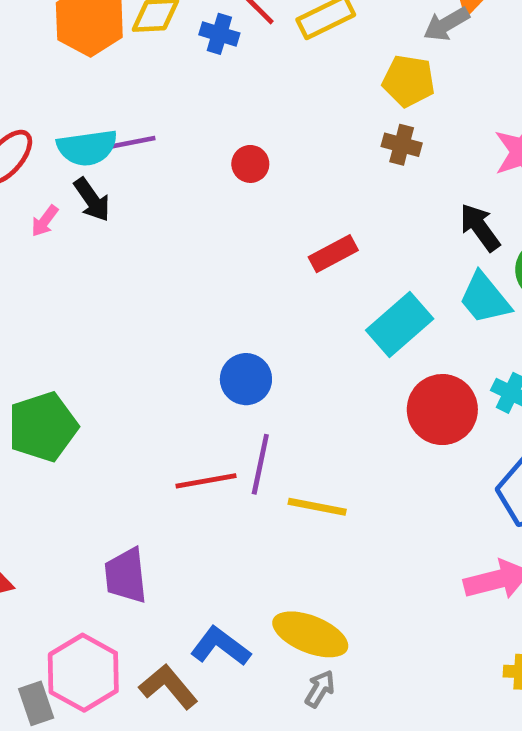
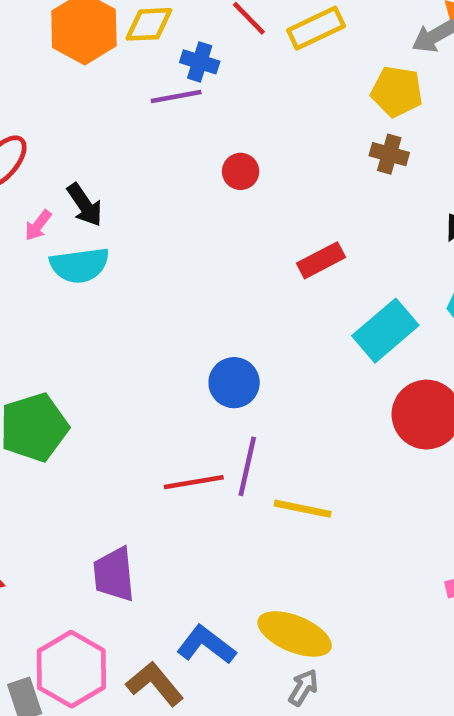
blue cross: (219, 34) -> (200, 62), moved
purple line: (130, 143) -> (176, 97), moved
cyan semicircle: (87, 148) -> (80, 265), moved

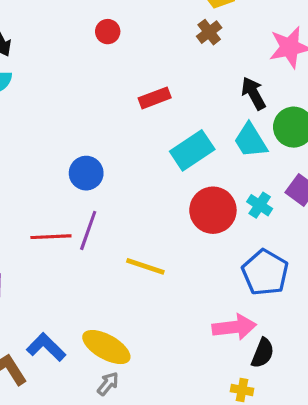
brown cross: (389, 154) -> (209, 32), turned 30
yellow line: (303, 509) -> (145, 266), moved

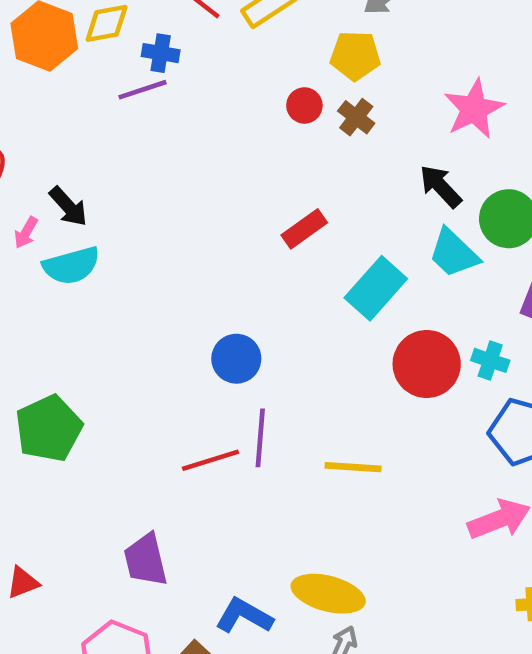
red circle: (108, 32) -> (304, 105), moved
cyan cross: (260, 205) -> (490, 360), moved

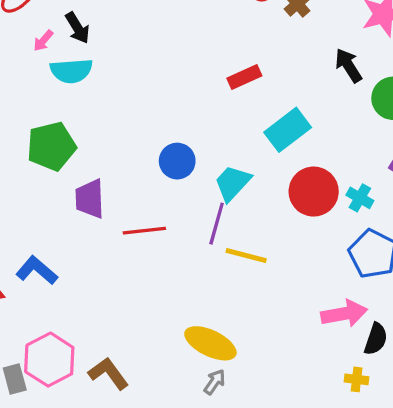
cyan trapezoid: (454, 253) -> (232, 183), moved, turned 78
green pentagon: (49, 428) -> (51, 146), moved
purple line: (260, 438) -> (217, 224), moved
purple trapezoid: (146, 560) -> (90, 199), moved
blue L-shape: (244, 616) -> (37, 270), moved

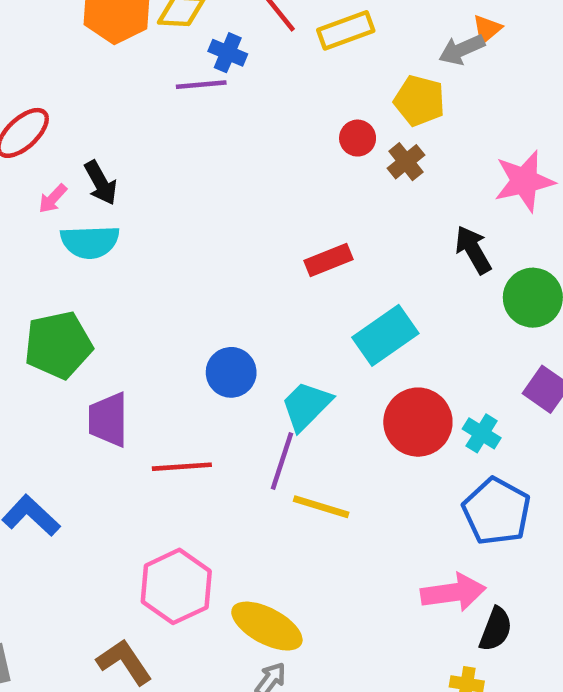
pink hexagon: (49, 360) -> (176, 586), moved

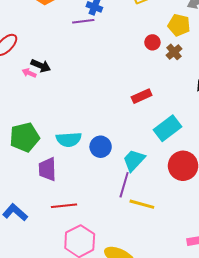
black arrow: (101, 183) -> (41, 66), turned -36
pink arrow: (53, 199) -> (29, 73), moved, turned 72
cyan semicircle: (90, 242) -> (69, 139), moved
red line: (182, 467) -> (64, 206), moved

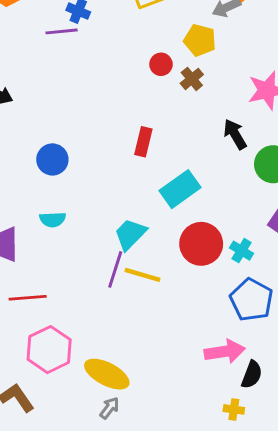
red rectangle: (142, 96) -> (143, 142), turned -54
cyan semicircle: (69, 139) -> (53, 220), moved, size x0.7
blue circle: (101, 147) -> (52, 159), moved
yellow line: (142, 204) -> (143, 275), moved

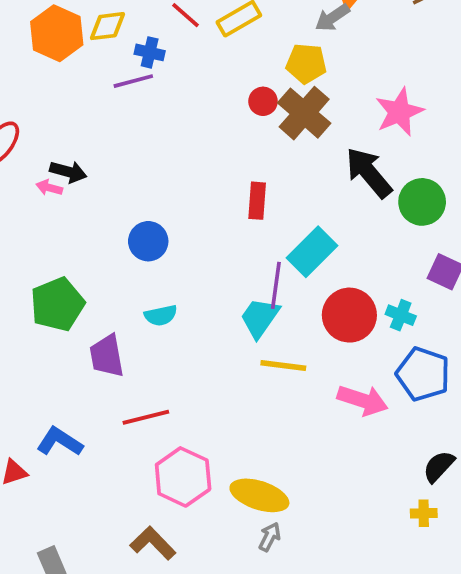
brown cross: (192, 79) -> (304, 113), size x1.8
black arrow: (235, 134) -> (369, 173), size x1.4
purple line: (115, 269) -> (276, 285), moved
pink arrow: (225, 352) -> (363, 400), moved, turned 36
black semicircle: (252, 375) -> (439, 466), turned -148

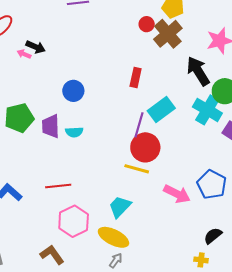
red circle: (349, 315) -> (145, 147), moved
cyan cross: (401, 315) -> (207, 110), moved, size x1.8
cyan trapezoid: (260, 318) -> (120, 207), moved
purple trapezoid: (107, 356) -> (51, 126), moved

